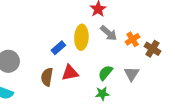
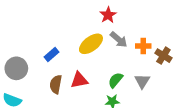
yellow ellipse: (81, 37) -> (91, 44), turned 50
orange cross: (133, 39) -> (143, 46), turned 32
blue rectangle: (58, 48) -> (52, 54), moved

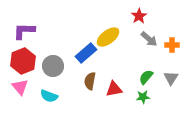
yellow ellipse: (91, 44) -> (108, 37), moved
blue rectangle: (52, 54) -> (86, 53), size x1.5
red triangle: (79, 80) -> (114, 89), moved

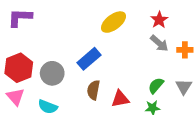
red star: (139, 16) -> (159, 20), moved
purple L-shape: (24, 31) -> (20, 18), moved
yellow ellipse: (108, 37) -> (113, 22), moved

